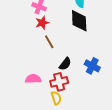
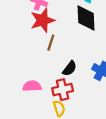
red star: (42, 23) -> (43, 20), size x1.5
brown line: (49, 42) -> (51, 43), turned 48

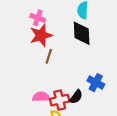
black semicircle: (70, 68) -> (76, 97), moved
pink semicircle: (32, 86) -> (41, 97), moved

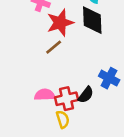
red star: (41, 35) -> (60, 23), moved
brown line: (49, 56) -> (54, 47), turned 32

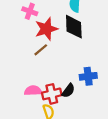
blue cross: (109, 78) -> (88, 76), turned -35

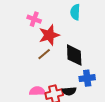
black diamond: (74, 27) -> (74, 55), moved
black semicircle: (68, 91) -> (69, 91), turned 48

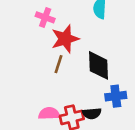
brown line: (44, 54) -> (58, 64), turned -32

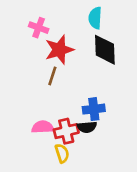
black diamond: (98, 65) -> (105, 50), moved
blue cross: (116, 96) -> (94, 109), moved

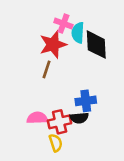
cyan semicircle: (95, 18) -> (78, 33), moved
pink cross: (39, 28) -> (63, 24), moved

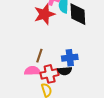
brown line: (46, 69) -> (39, 56), moved

